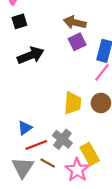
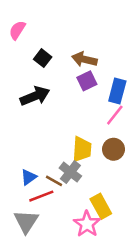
black square: (19, 21) -> (43, 58), moved, turned -35
gray cross: (62, 139) -> (70, 172), moved
brown line: (48, 163) -> (54, 181), moved

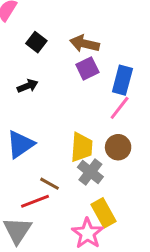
black arrow: (35, 96) -> (28, 86), size x0.6
gray cross: (70, 172) -> (90, 172), moved
blue triangle: (29, 177) -> (20, 144), moved, size x1.5

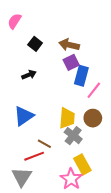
blue rectangle: (122, 80) -> (81, 76), moved

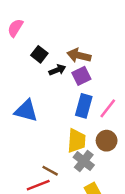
black arrow: (29, 75) -> (57, 70), moved
blue rectangle: (81, 76) -> (84, 106), moved
blue triangle: (24, 116) -> (26, 111), moved, turned 50

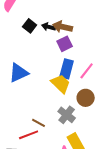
black arrow: (57, 70) -> (49, 27), moved, turned -144
blue triangle: (26, 111) -> (19, 73), turned -40
yellow trapezoid: (77, 141) -> (61, 84), moved, turned -50

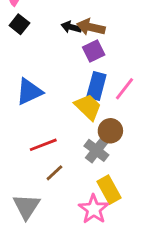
black square: (30, 26) -> (19, 24), moved
brown circle: (86, 98) -> (110, 131), moved
brown line: (39, 123) -> (54, 173), moved, turned -72
red line: (29, 135) -> (43, 145), moved

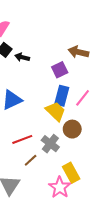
black arrow: (71, 27) -> (22, 57), moved
brown arrow: (91, 27) -> (78, 52), moved
gray cross: (96, 150) -> (50, 144), moved

